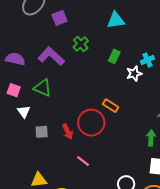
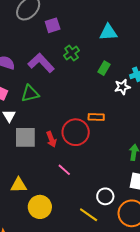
green triangle: (43, 88) -> (30, 94), turned -42
orange rectangle: (111, 106) -> (96, 117), turned -35
gray square: (42, 132) -> (25, 137), size x1.6

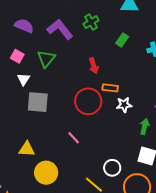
white star: (122, 87) -> (124, 105), moved
green triangle: (30, 94) -> (46, 59), turned -42
red arrow: (51, 139) -> (94, 66), moved

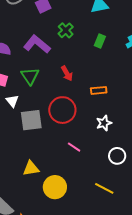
red arrow: (94, 66) -> (67, 73), moved
red circle: (88, 101) -> (62, 110), moved
white star: (124, 105) -> (104, 123), moved
white circle: (112, 168) -> (117, 156), moved

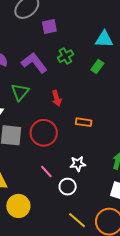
green rectangle: (100, 41) -> (97, 67), moved
white star: (104, 123) -> (78, 164), moved
white circle: (117, 156) -> (68, 187), moved
yellow line: (104, 188) -> (77, 220), moved

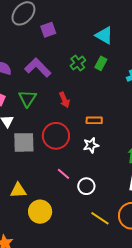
cyan triangle: (104, 39) -> (104, 35), turned 36
green cross: (65, 56) -> (78, 63), moved
white star: (78, 164) -> (91, 145), moved

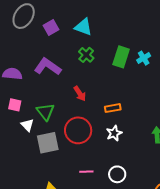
cyan triangle: (104, 35) -> (83, 27), moved
green rectangle: (101, 63) -> (121, 57), moved, size x1.5
green triangle: (27, 98) -> (45, 112), moved
pink line: (64, 174) -> (86, 172), moved, turned -32

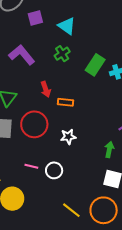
orange rectangle: (113, 108) -> (66, 102), moved
white circle: (117, 174) -> (54, 170), moved

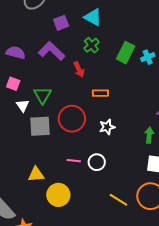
purple square: (35, 18) -> (61, 23), moved
red arrow: (46, 89) -> (79, 69), moved

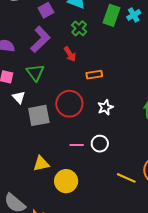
purple L-shape: (52, 51) -> (40, 39), turned 100
green rectangle: (126, 53) -> (112, 15), moved
cyan cross: (148, 57) -> (134, 15), moved
green triangle: (42, 95) -> (35, 73), moved

